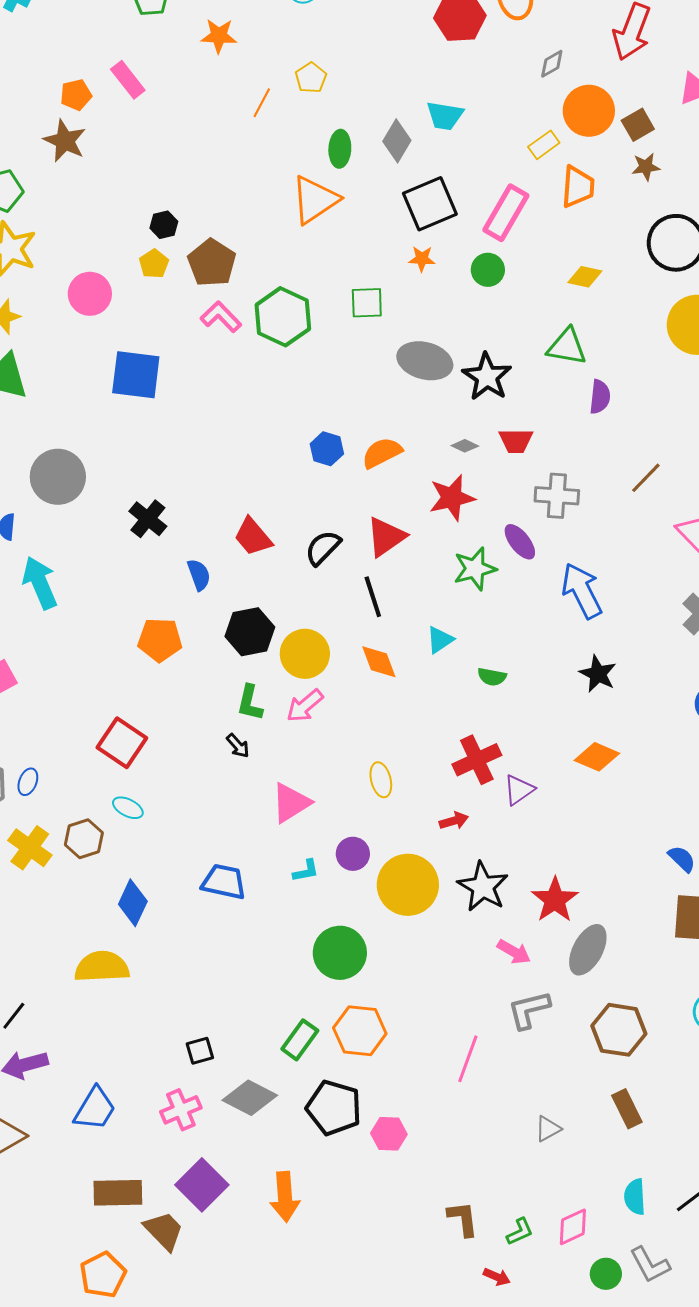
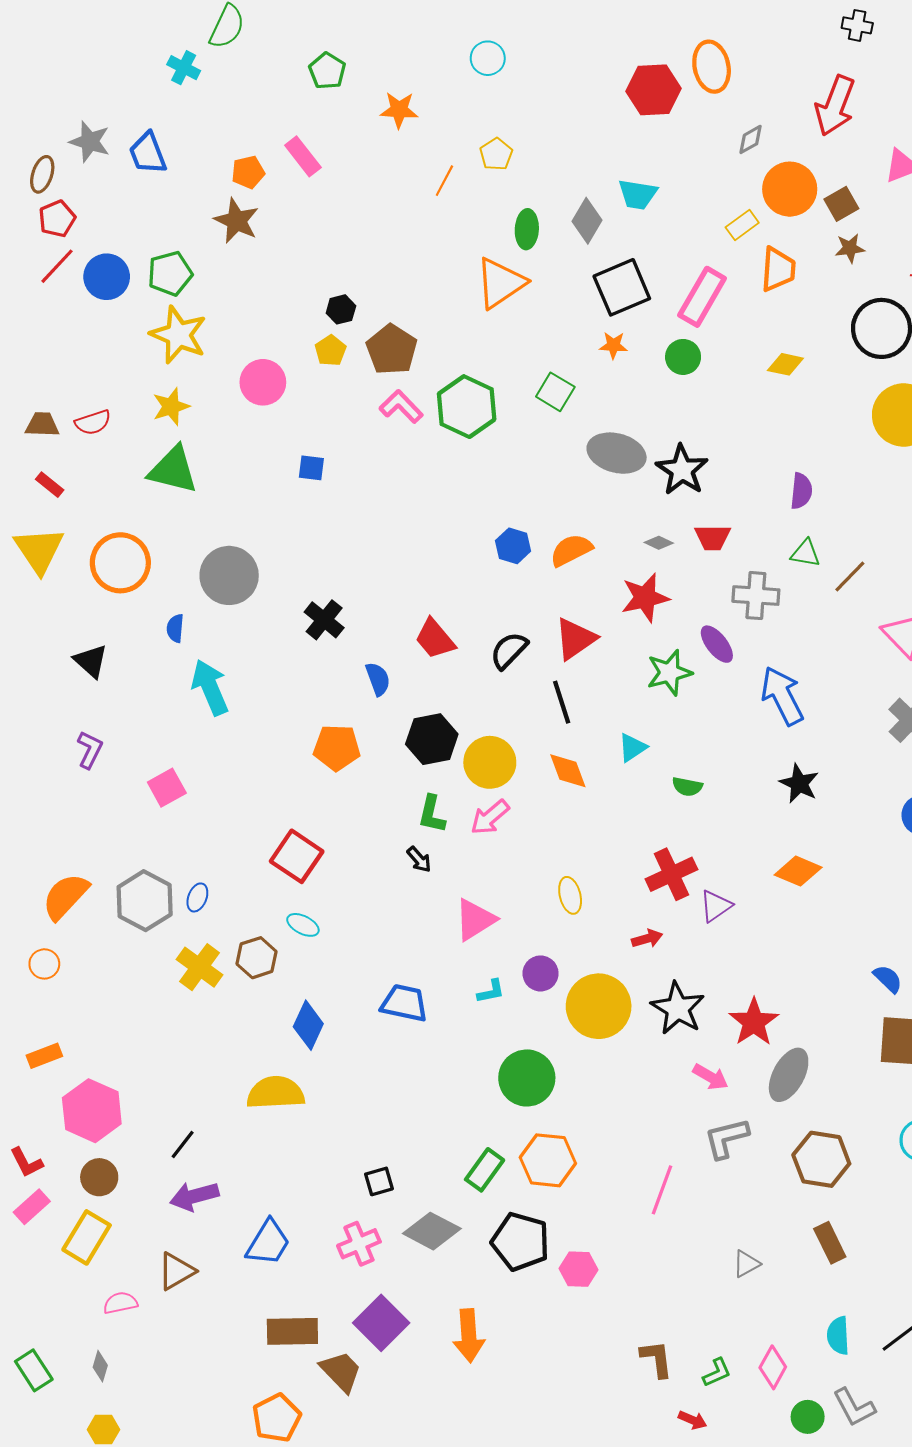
green square: (367, 303) -> (555, 392), turned 33
green triangle: (567, 347) -> (806, 553), moved, size x0.7
blue square: (136, 375) -> (311, 468), size x0.5
pink diamond: (573, 1227) -> (773, 1367), turned -36

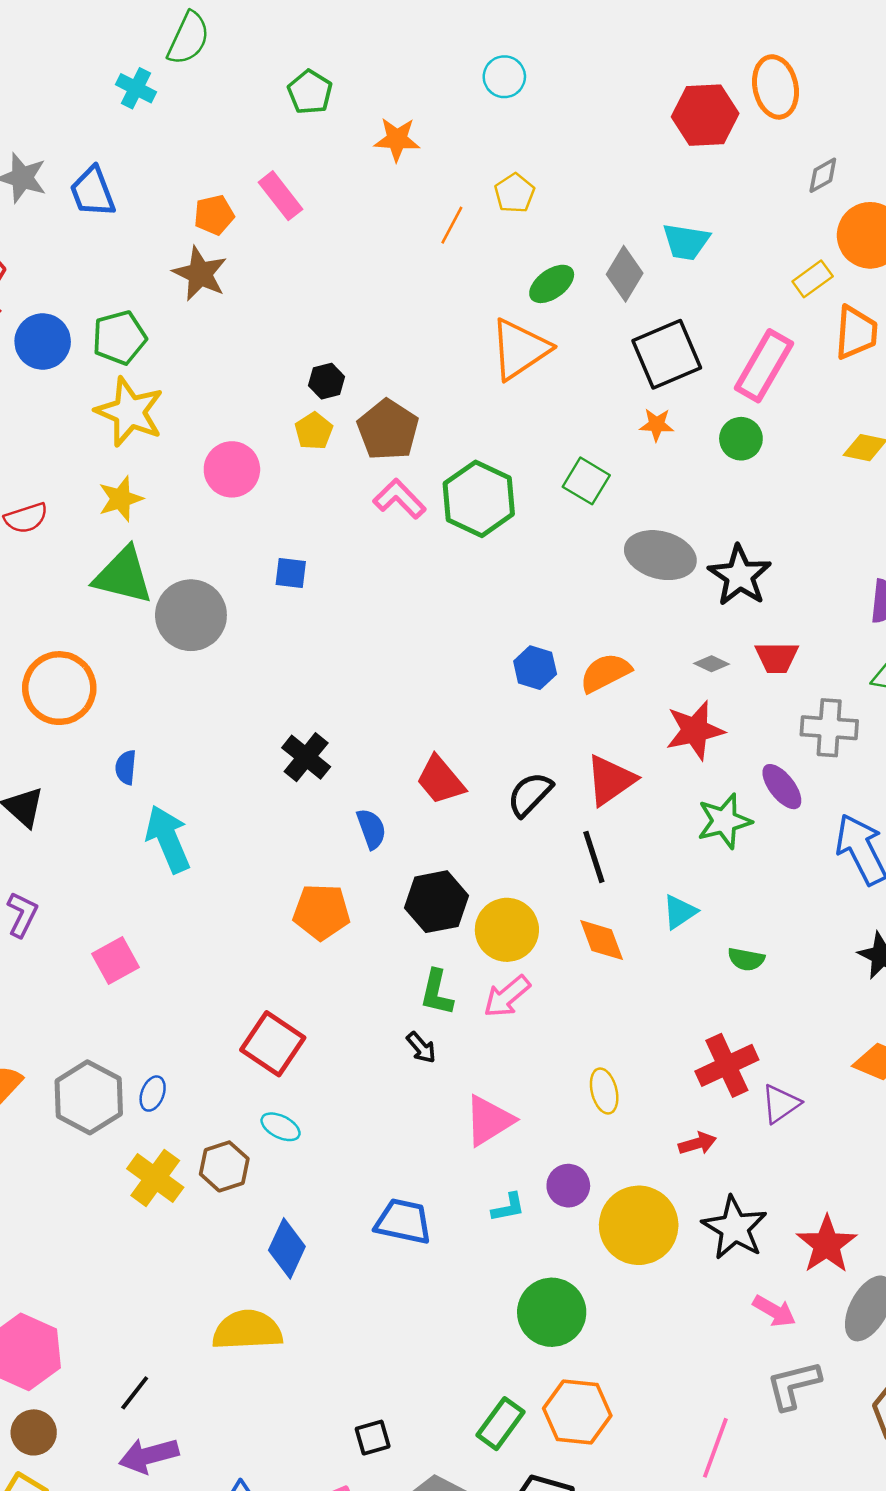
green ellipse: (527, 229) -> (552, 284), turned 51
gray circle: (229, 575) -> (191, 615), moved

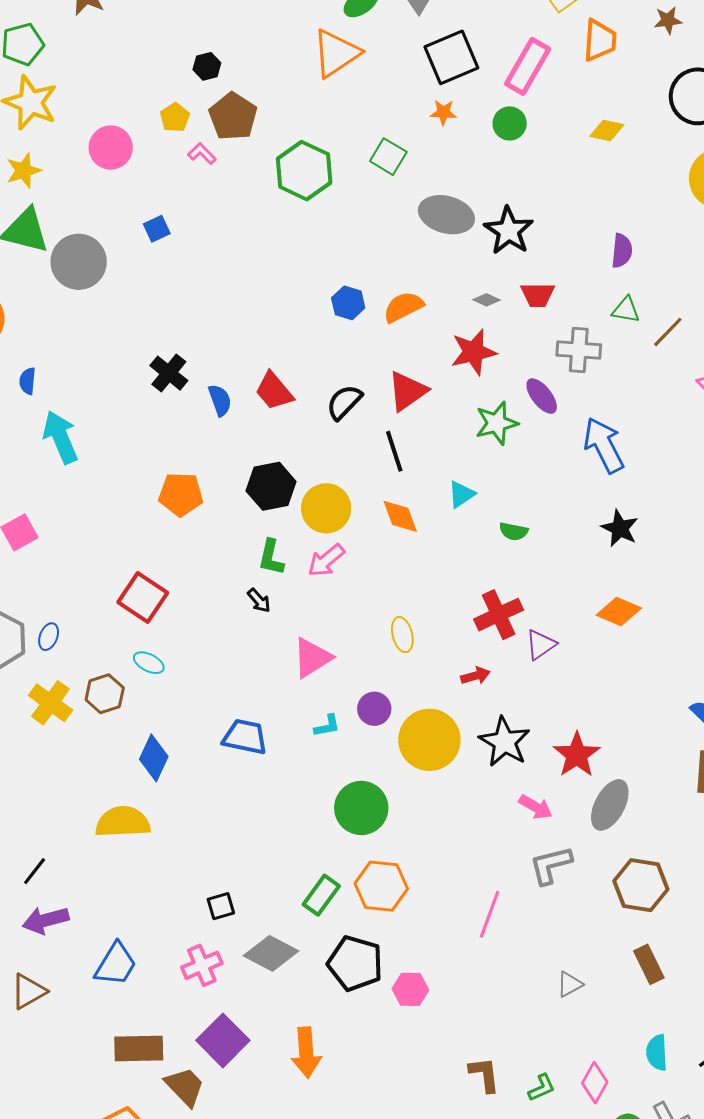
black hexagon: (327, 381) -> (207, 66), moved
pink L-shape: (399, 499) -> (202, 154), moved, size x0.7
blue square: (291, 573) -> (157, 229), turned -32
blue semicircle: (371, 829) -> (220, 400), moved

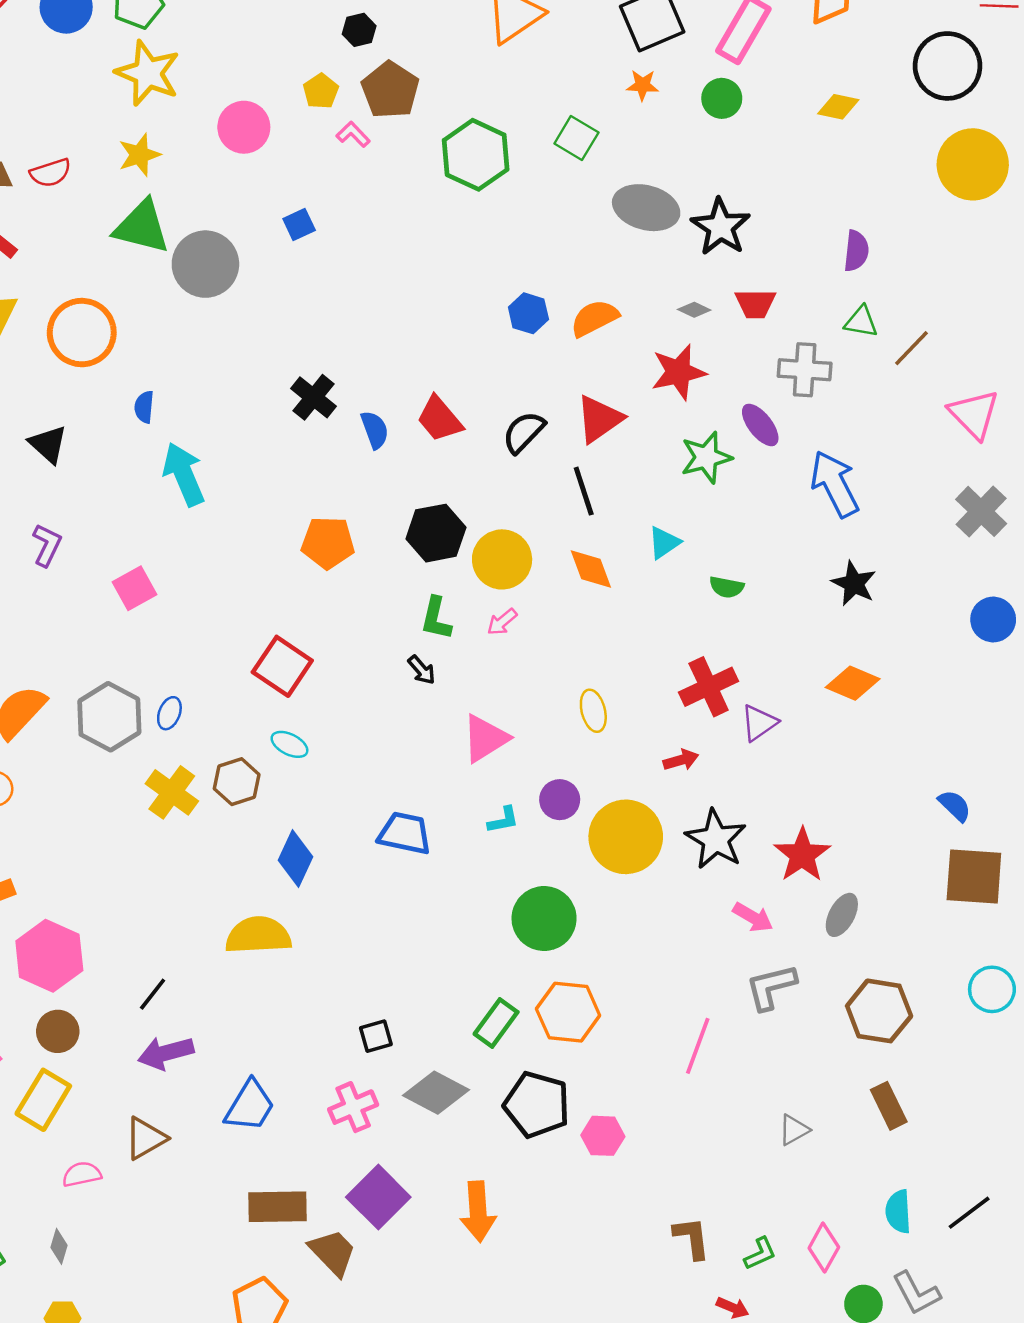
pink arrow: (326, 560) -> (502, 622), size x0.7
gray ellipse: (610, 805) -> (842, 915), size x0.7

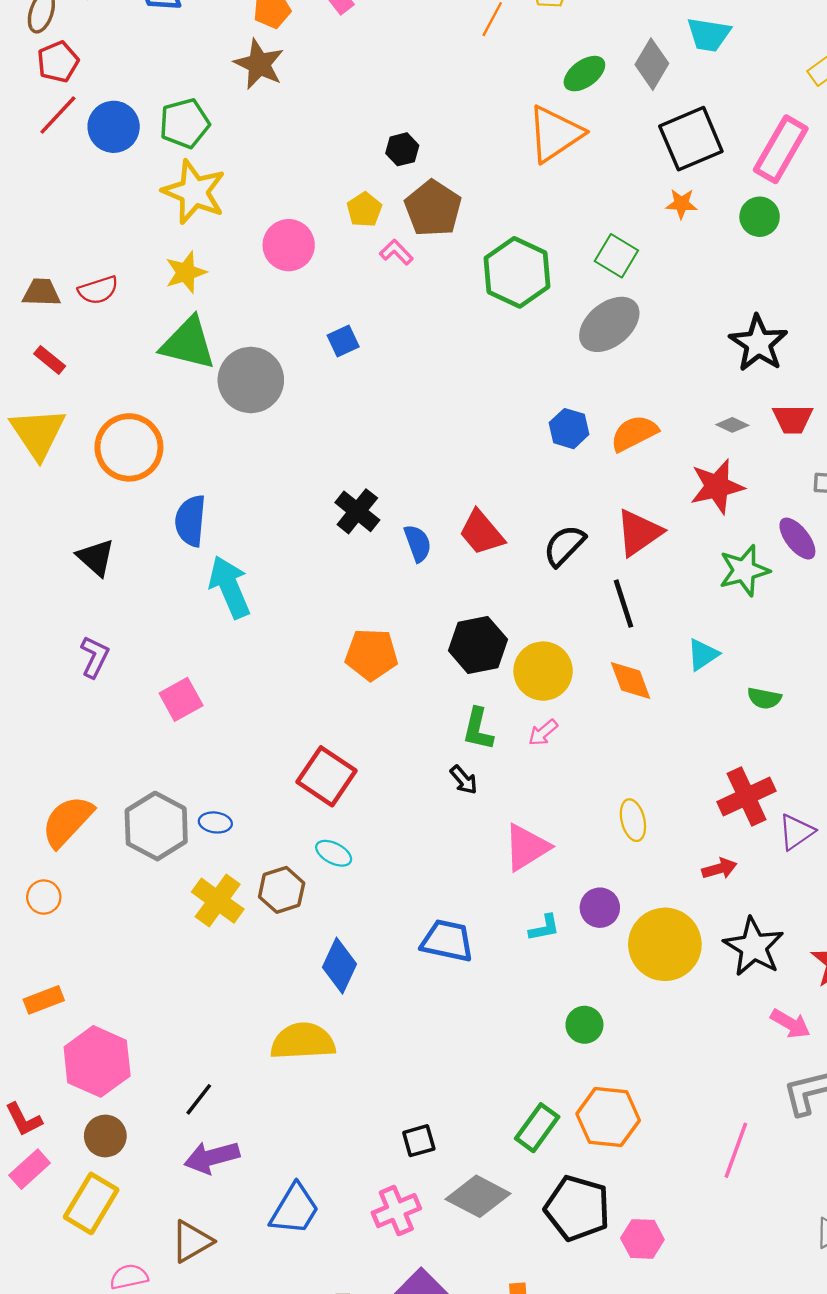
gray ellipse: (646, 208) -> (609, 324), moved, turned -54
blue semicircle: (144, 407) -> (190, 521), size x1.6
blue ellipse: (169, 713) -> (215, 822), turned 76
green circle: (544, 919) -> (584, 1025), size x0.6

